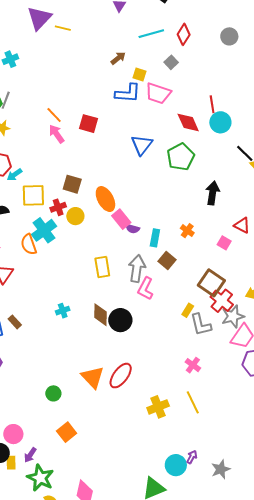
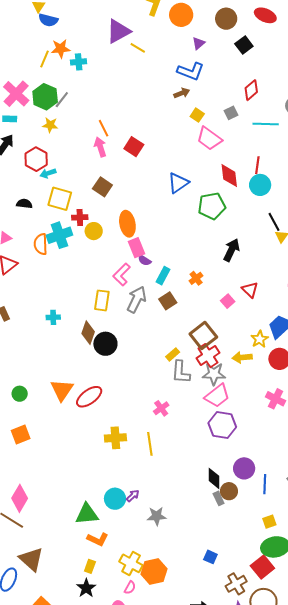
cyan line: (151, 34) -> (266, 124), moved
blue L-shape: (128, 93) -> (191, 71), moved
brown square: (72, 184) -> (102, 187), moved
yellow rectangle: (102, 267) -> (102, 300), moved
pink L-shape: (145, 289) -> (122, 274), moved

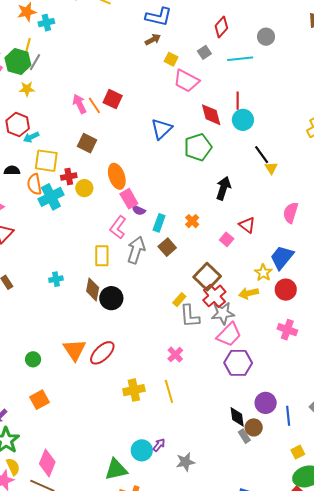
yellow line: (45, 59) -> (27, 47), moved
orange line: (104, 128) -> (94, 105), moved
orange semicircle: (41, 244) -> (34, 184), moved

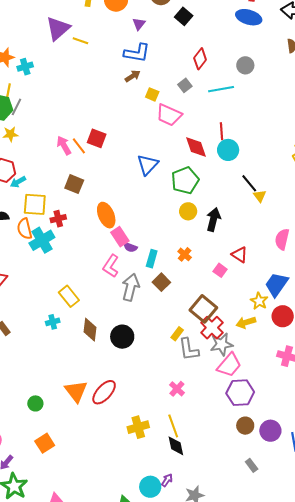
yellow circle: (84, 188) -> (188, 211), moved
yellow rectangle: (102, 256) -> (69, 296), moved, turned -35
black circle: (111, 298) -> (122, 337), moved
black diamond: (237, 417) -> (176, 446), moved
brown circle: (254, 427) -> (245, 426), moved

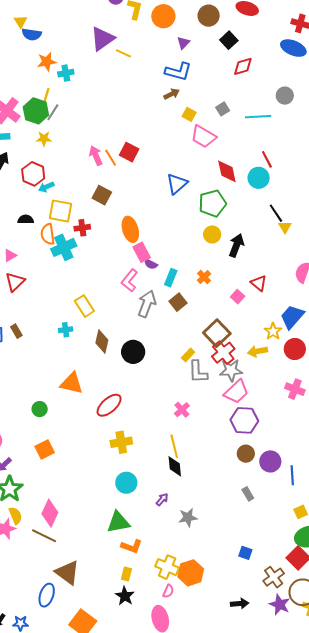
red diamond: (200, 59) -> (243, 66), moved, turned 30
red line: (221, 131) -> (267, 159), moved, turned -30
orange triangle: (76, 391) -> (72, 383), moved, turned -45
yellow cross: (138, 427) -> (121, 442), moved
cyan circle: (150, 487) -> (126, 483), moved

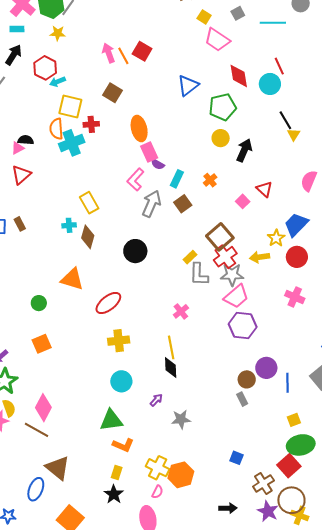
black semicircle: (26, 219) -> (26, 140), moved
brown diamond: (102, 342) -> (88, 237), moved
brown circle: (246, 454) -> (247, 379), moved

